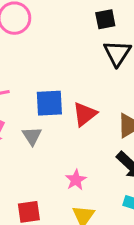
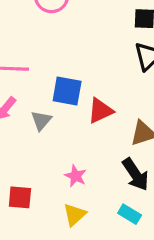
pink star: (76, 180) -> (76, 176), turned -30

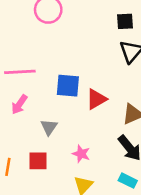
gray triangle: (41, 121) -> (49, 127), moved
red square: (20, 197) -> (38, 161), moved

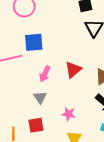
blue square: (68, 86) -> (34, 42), moved
pink arrow: (19, 104) -> (45, 74), moved

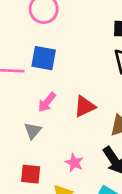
pink star: (69, 114) -> (74, 163), moved
red square: (36, 125) -> (31, 174), moved

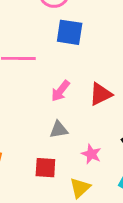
blue square: (44, 58) -> (70, 32), moved
gray triangle: (33, 131) -> (59, 130), moved, turned 42

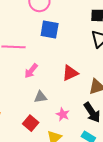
pink arrow: (60, 91) -> (31, 71), moved
red square: (45, 168) -> (31, 123), turned 35

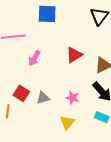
gray triangle: (40, 97) -> (43, 98), moved
red square: (31, 123) -> (21, 93), moved

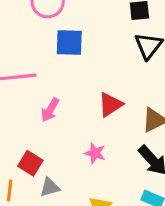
gray triangle: (43, 98) -> (50, 187), moved
pink star: (73, 98) -> (95, 153), moved

